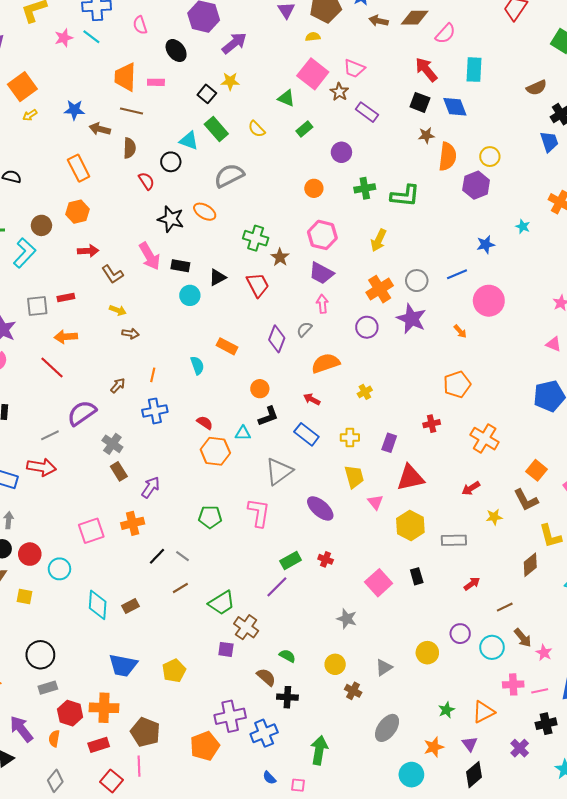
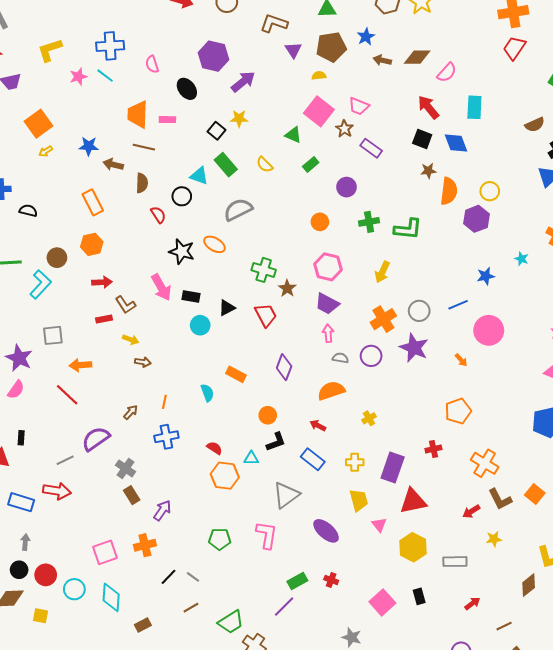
red rectangle: (66, 298) -> (104, 319), moved
gray semicircle: (304, 329) -> (340, 358), moved, turned 56
purple rectangle: (389, 443) -> (393, 467), size x1.6
brown L-shape: (526, 500) -> (500, 499), moved
cyan diamond: (98, 605) -> (111, 597), moved

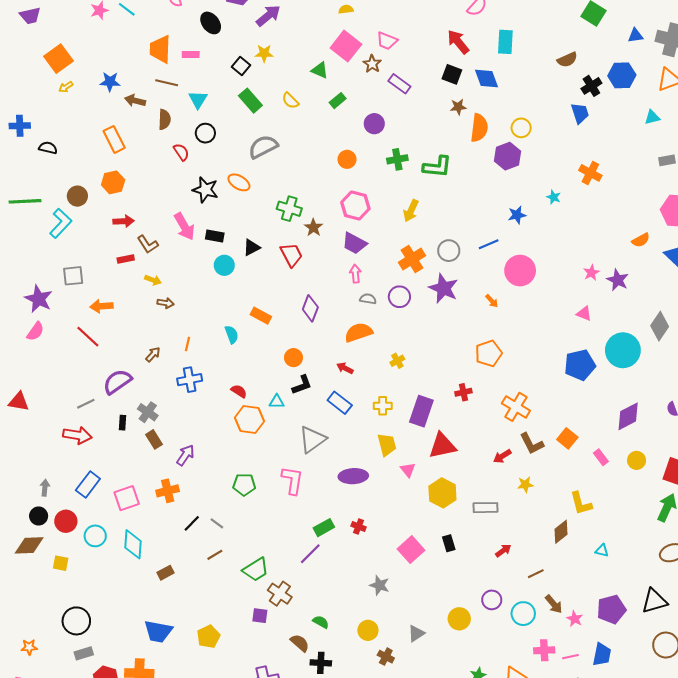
cyan triangle: (199, 176) -> (198, 100), moved, turned 42
black rectangle: (21, 438) -> (123, 423), moved
blue rectangle: (21, 502) -> (88, 485), moved, turned -70
purple ellipse: (326, 531) -> (353, 476), turned -44

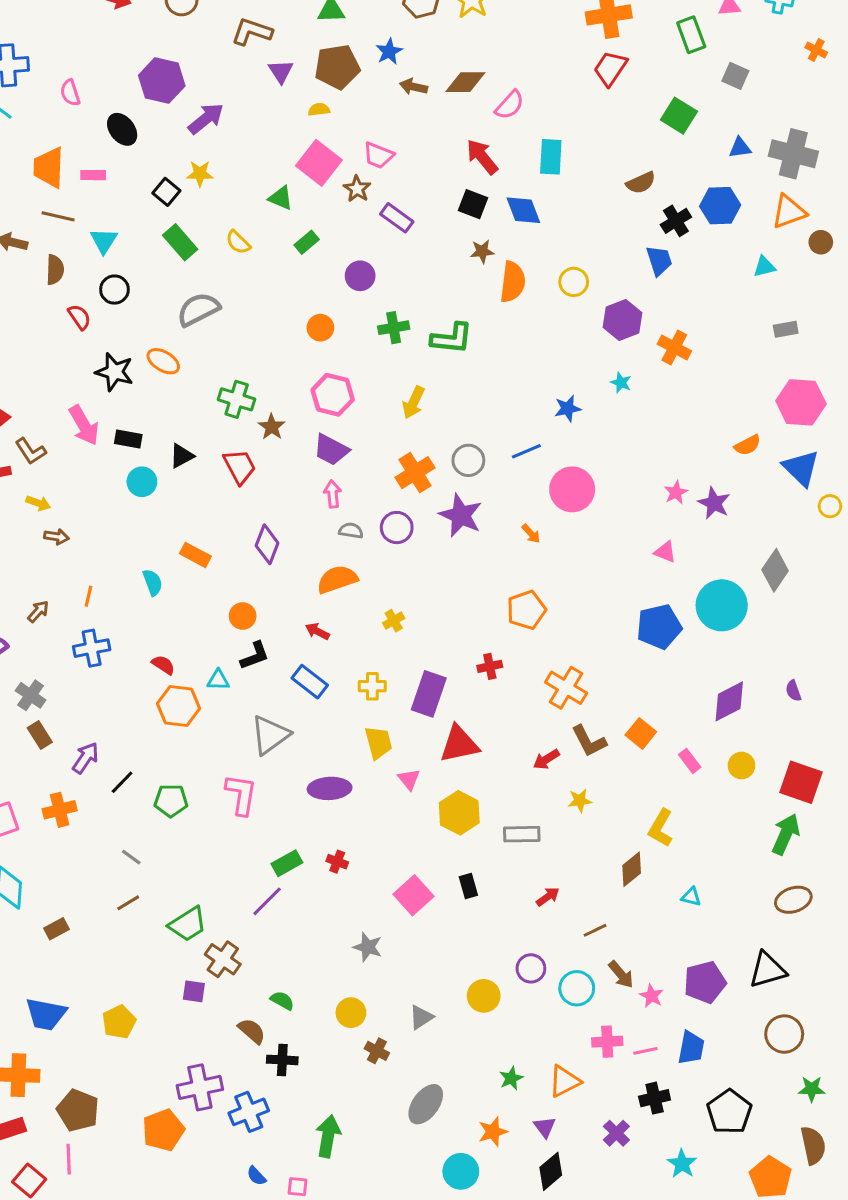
purple hexagon: (507, 156) -> (622, 320), moved
yellow L-shape: (581, 503) -> (661, 828), turned 45
black line: (192, 523) -> (122, 782), moved

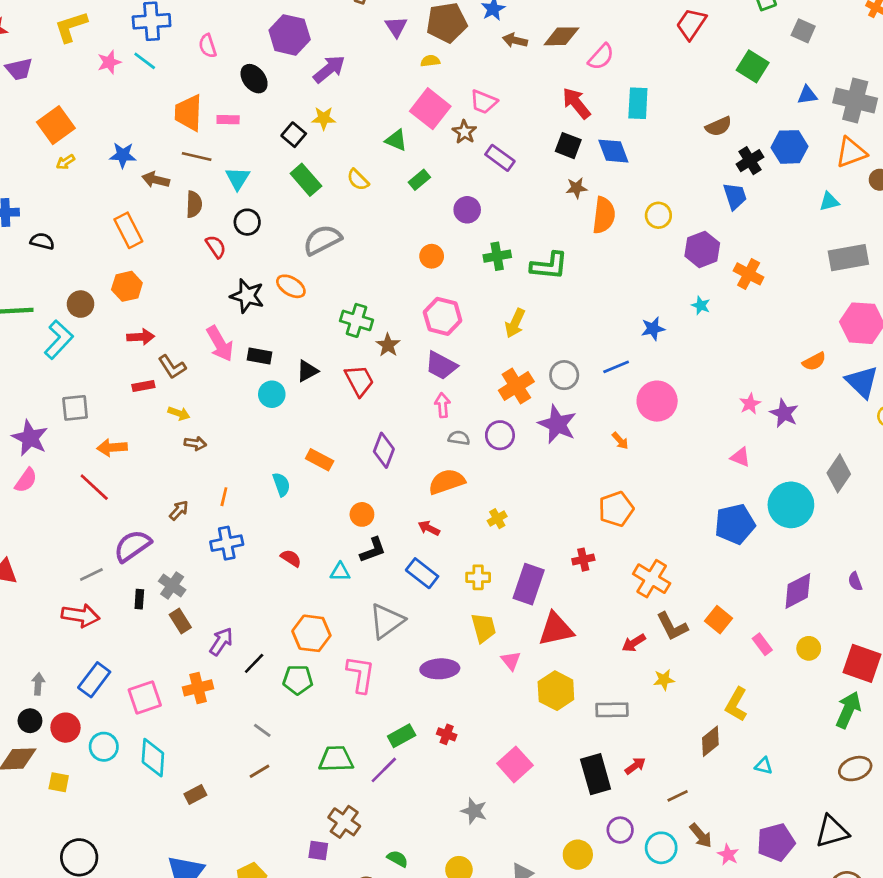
gray rectangle: (786, 329) -> (848, 258), size x1.8
orange hexagon: (179, 706) -> (311, 633), moved
black rectangle: (468, 886) -> (596, 774), moved, size x1.8
green trapezoid: (188, 924) -> (336, 759), moved, turned -150

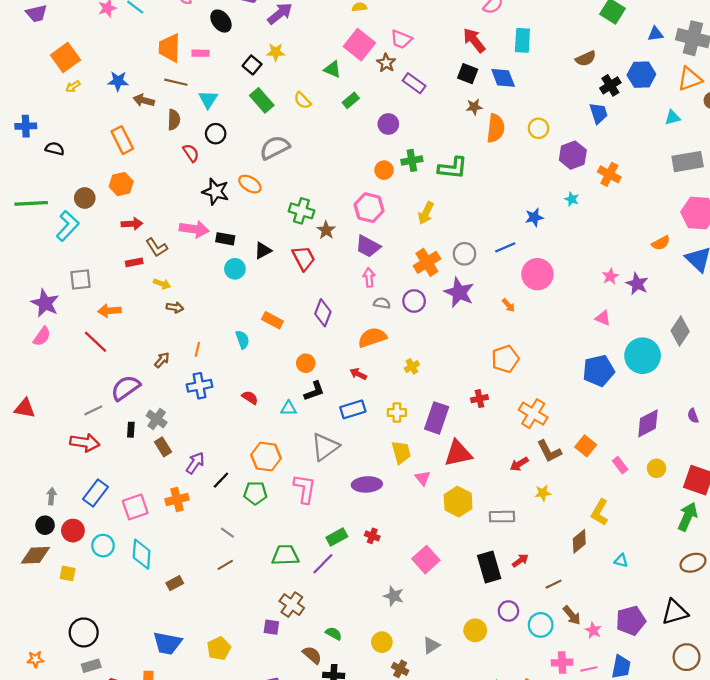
orange circle: (432, 256) -> (384, 170), moved
pink arrow: (220, 344) -> (194, 229), turned -52
blue rectangle: (422, 573) -> (353, 409), turned -55

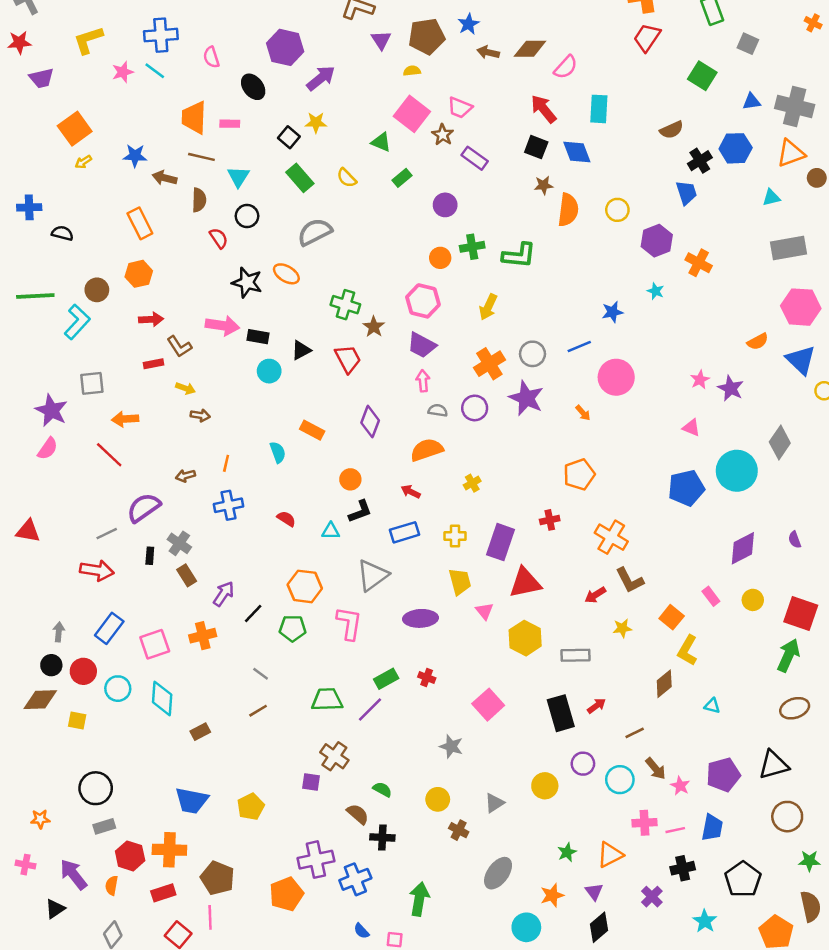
brown arrow: (162, 360) -> (185, 476), turned -147
orange square: (586, 446) -> (672, 617), moved

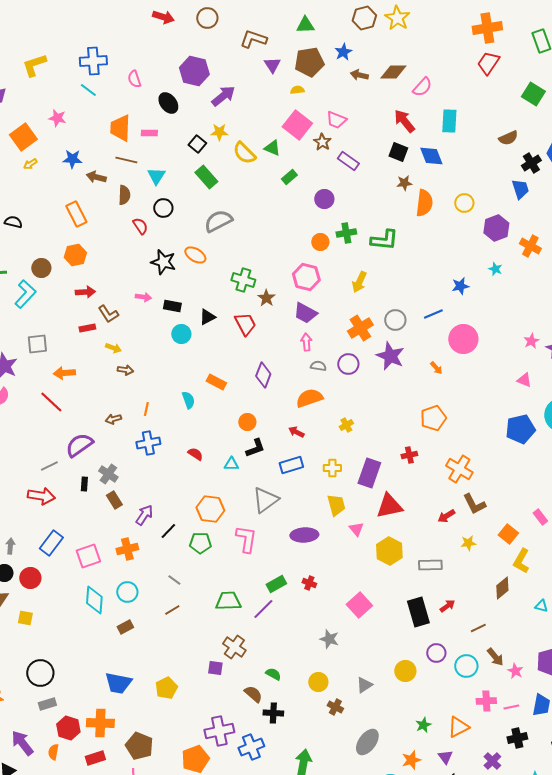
pink star: (123, 72) -> (57, 118), moved, turned 30
yellow semicircle: (347, 178) -> (244, 153), moved, size x1.4
pink arrow: (222, 326) -> (143, 297), size x0.6
cyan circle: (118, 689) -> (127, 592), moved

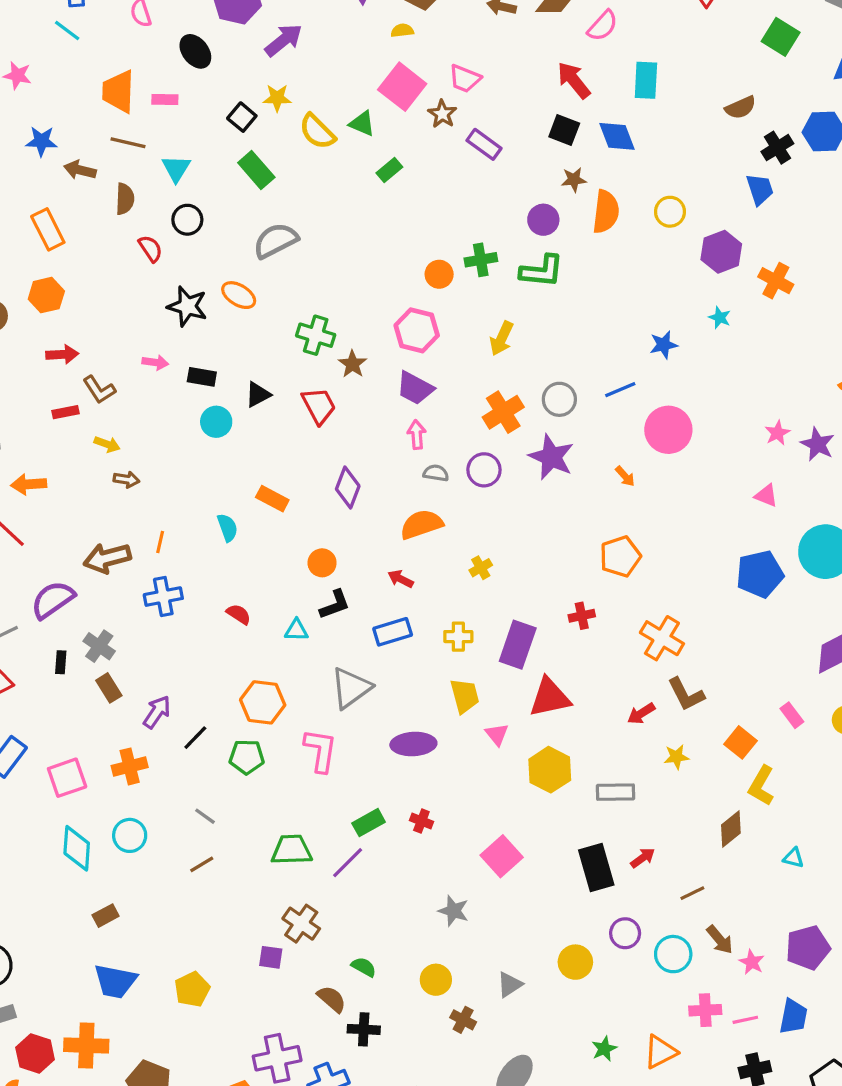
purple circle: (324, 199) -> (543, 220), moved
brown arrow: (113, 419) -> (107, 558), size x1.8
brown rectangle: (125, 627) -> (106, 916), moved

